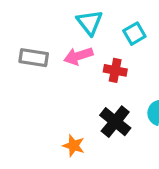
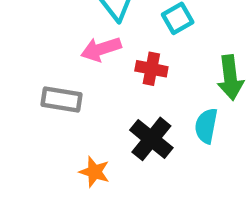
gray rectangle: (34, 58) -> (62, 99), moved

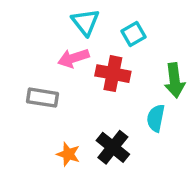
red cross: (151, 69) -> (113, 74), size x1.4
black cross: (151, 139) -> (113, 147), moved

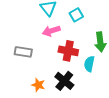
pink arrow: (73, 58) -> (51, 31), moved
red cross: (113, 74) -> (68, 51), moved

